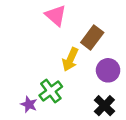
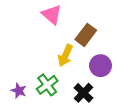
purple star: (29, 104) -> (19, 91), moved
black cross: (104, 106) -> (83, 93), moved

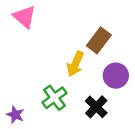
pink triangle: (52, 15) -> (24, 17), moved
purple star: (19, 91) -> (15, 115), moved

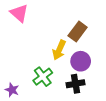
purple circle: (116, 76) -> (81, 61), moved
black cross: (96, 107) -> (76, 84), turned 36

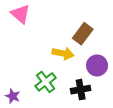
yellow arrow: (59, 50) -> (63, 53), turned -102
purple circle: (81, 61) -> (97, 65), moved

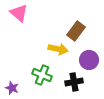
green cross: (46, 82) -> (42, 75), turned -30

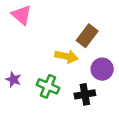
purple star: (12, 88) -> (13, 79), moved

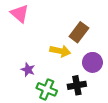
purple star: (13, 79) -> (28, 70), moved
green cross: (48, 86) -> (47, 89), moved

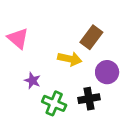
pink triangle: (20, 14) -> (18, 38), moved

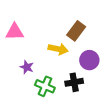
pink triangle: (18, 38) -> (15, 32), turned -42

